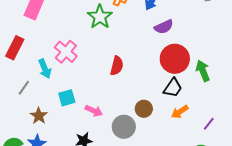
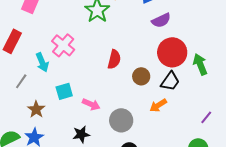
brown circle: (144, 109) -> (141, 76), moved
orange arrow: (180, 112) -> (158, 105), moved

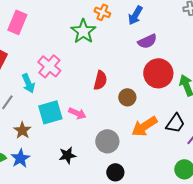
black trapezoid: (170, 81) -> (175, 123), moved
cyan square: (64, 91) -> (50, 112), size x1.4
pink arrow: (91, 104) -> (77, 113), moved
orange arrow: (158, 105) -> (144, 126), size x1.5

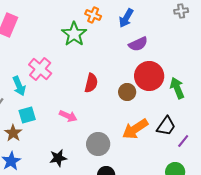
brown circle: (127, 97) -> (127, 92), moved
cyan square: (50, 112) -> (27, 115), moved, size x0.7

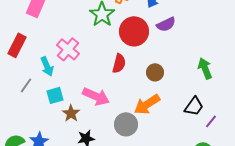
red circle: (149, 76) -> (134, 31), moved
pink arrow: (68, 116) -> (96, 96), size x1.5
orange arrow: (135, 129) -> (147, 104), moved
brown star: (13, 133) -> (71, 113), moved

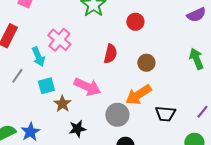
purple semicircle: (166, 24) -> (196, 15), moved
red circle: (134, 31) -> (135, 22), moved, size x0.6
black trapezoid: (194, 106) -> (165, 114), moved, turned 60

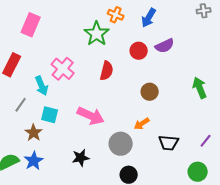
purple semicircle: (196, 15) -> (165, 46), moved
red semicircle: (110, 54) -> (107, 71), moved
cyan square: (46, 86) -> (50, 115), turned 30
orange arrow: (138, 95) -> (142, 124), size x0.6
brown star: (62, 104) -> (34, 133), moved

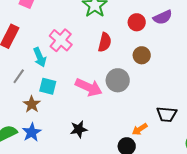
brown circle: (150, 92) -> (142, 55), moved
orange arrow: (142, 124) -> (140, 129), moved
gray circle: (121, 144) -> (118, 80), moved

